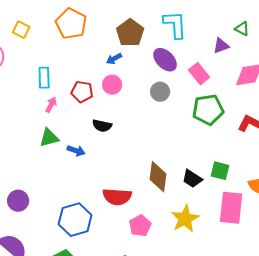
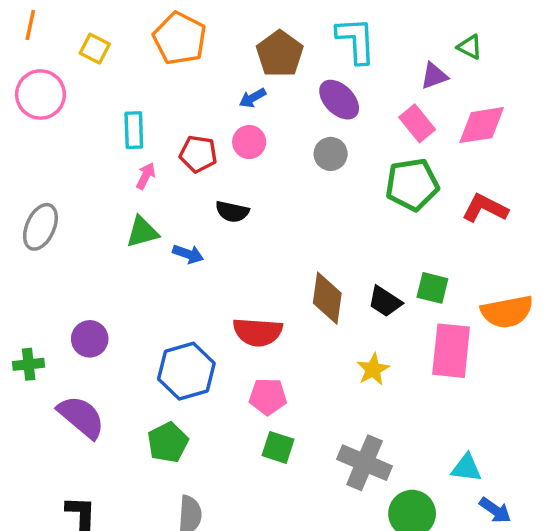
pink rectangle: (199, 74) -> (417, 123), moved
yellow star: (185, 219) -> (373, 369), size x0.7
pink pentagon: (140, 226) -> (268, 397), moved, turned 30

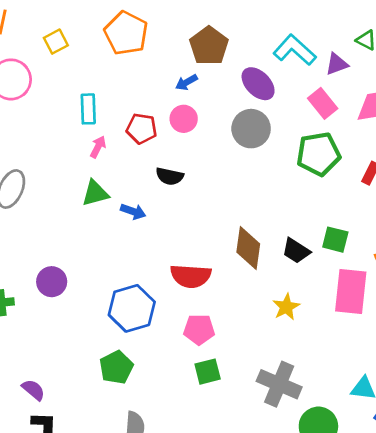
cyan L-shape: (356, 40) -> (295, 50), moved, turned -45
yellow square: (95, 49) -> (56, 42), turned 35
gray circle: (331, 154) -> (251, 129), size x1.4
purple semicircle: (81, 417) -> (33, 390), moved, size x0.6
green square: (278, 447) -> (208, 372), turned -32

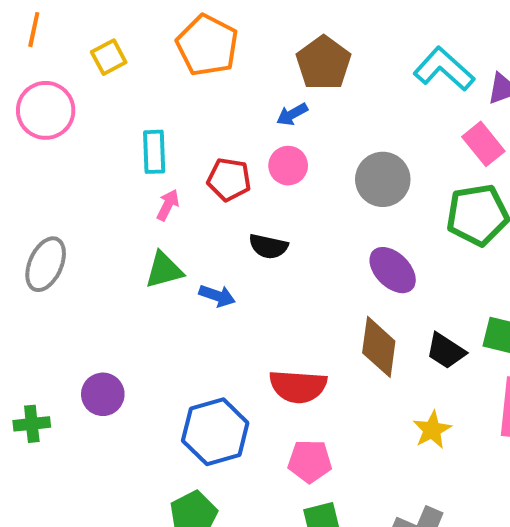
purple ellipse: (258, 84) -> (393, 270), moved

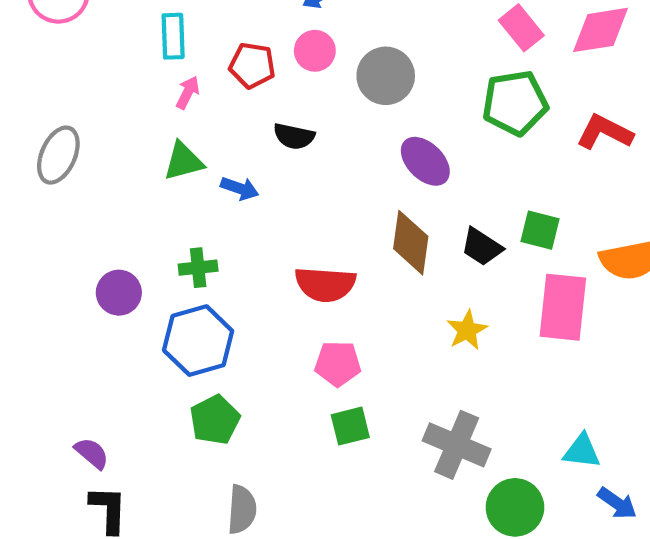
gray circle: (383, 179) -> (386, 76), moved
green cross: (32, 424) -> (198, 268), moved
blue hexagon: (215, 432) -> (198, 341), moved

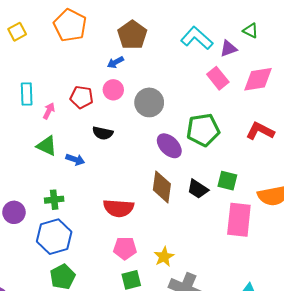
cyan rectangle: (173, 36) -> (27, 94), moved
green pentagon: (515, 103) -> (203, 130), moved
green triangle: (183, 161) -> (47, 146), turned 40
yellow star: (467, 330) -> (164, 257), moved

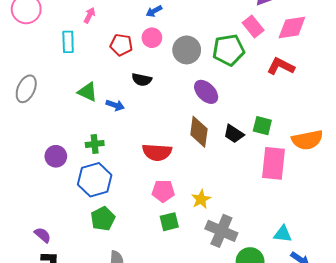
pink arrow: (49, 111) -> (90, 15), moved
green pentagon: (203, 130) -> (229, 50), moved
red L-shape: (260, 131) -> (281, 66), moved

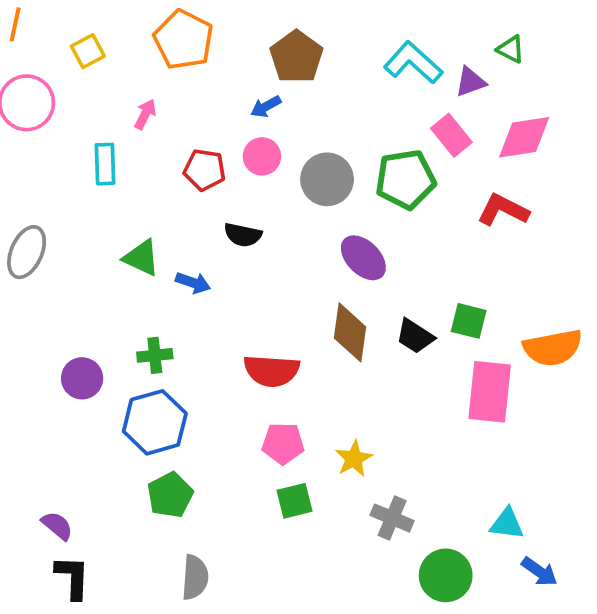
gray cross: (221, 231) -> (392, 518), size x0.7

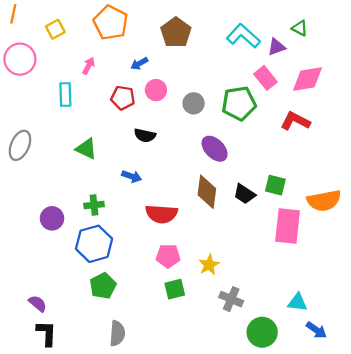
blue arrow: (266, 107) -> (139, 64), moved
gray circle: (327, 179) -> (194, 103), size x0.7
blue arrow: (193, 283) -> (132, 176), moved

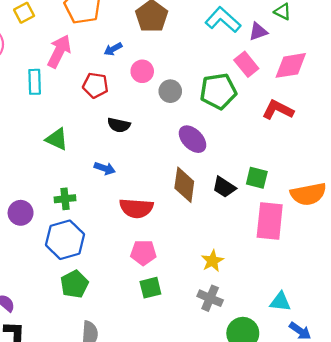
pink arrow: (89, 66) -> (59, 51), size x1.8
pink circle: (156, 90) -> (142, 71), moved
yellow star: (209, 265) -> (212, 261), moved

